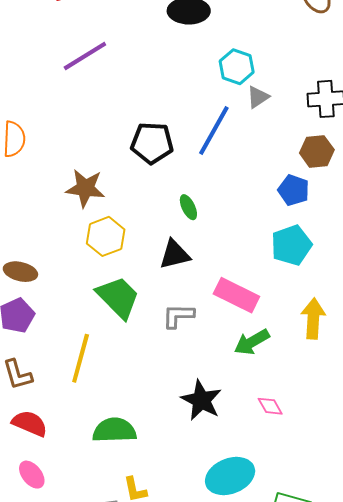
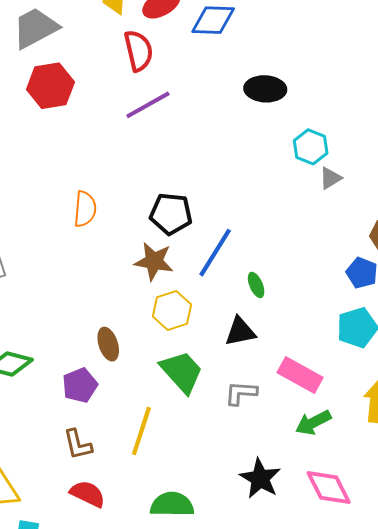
purple line: (85, 56) -> (148, 105), moved
blue line: (214, 130) -> (215, 253), moved
black pentagon: (152, 143) -> (171, 214), moved
brown ellipse: (20, 272) -> (108, 344), moved, turned 56
pink diamond: (270, 406) -> (329, 488), size x1.8

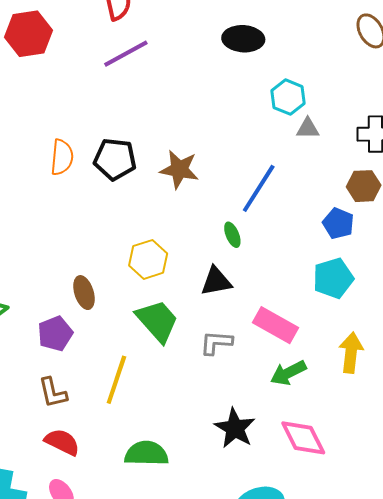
gray triangle: (330, 178) -> (308, 128), turned 30
black pentagon: (171, 214) -> (115, 159), moved
blue line: (215, 253) -> (259, 188), moved
brown star: (154, 261) -> (179, 169), moved

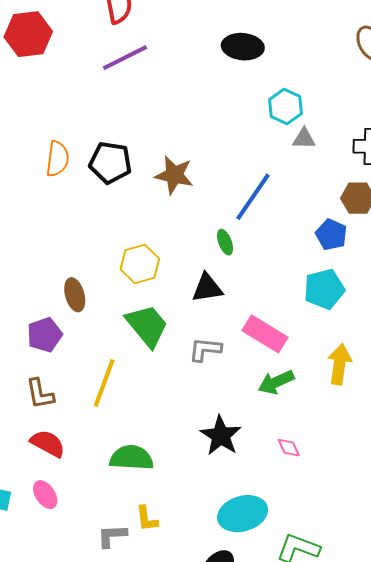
pink diamond: (303, 438) -> (289, 448), size x0.5

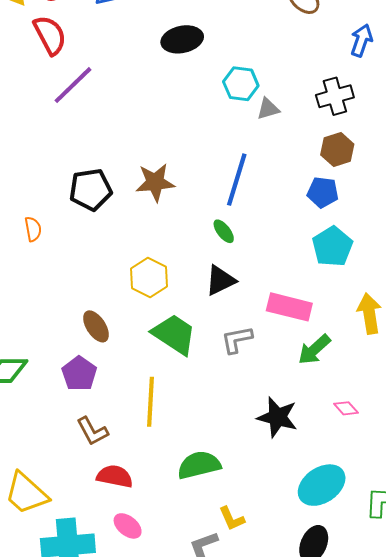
orange semicircle: (57, 159) -> (33, 229), moved, size x0.7

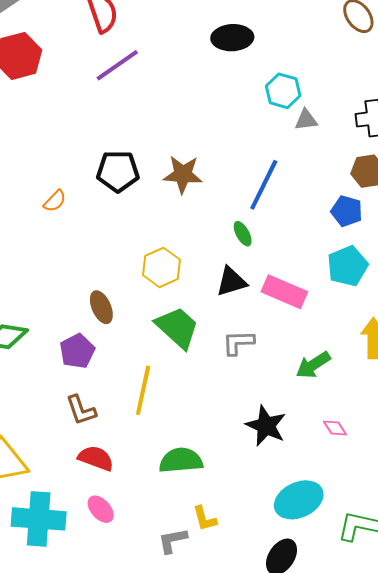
orange semicircle: (33, 229) -> (55, 201), turned 45
pink rectangle: (289, 307) -> (284, 292), moved

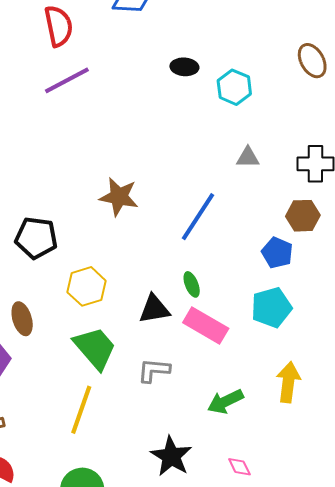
black ellipse: (232, 38) -> (184, 67), size x0.7
cyan hexagon: (283, 91) -> (234, 87), moved
black pentagon: (118, 171) -> (36, 238), moved
green ellipse: (243, 234) -> (192, 284), moved
yellow line: (143, 390) -> (81, 410), moved

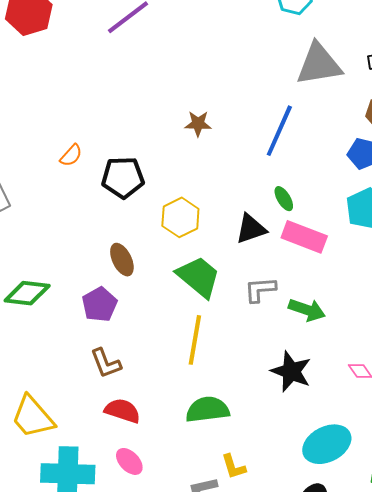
gray triangle: (248, 157) -> (319, 64), size x2.0
brown star: (119, 197) -> (198, 124), size x0.7
green arrow: (225, 401) -> (307, 310), moved, turned -126

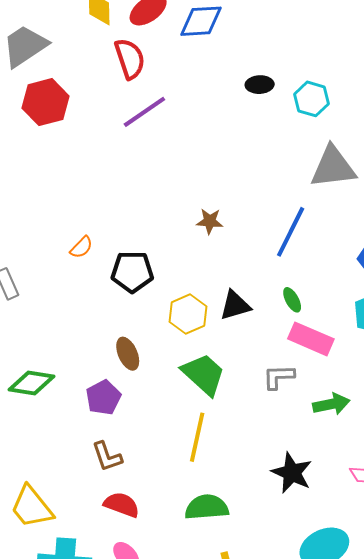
black triangle: (251, 229) -> (235, 305), moved
gray L-shape: (260, 290) -> (279, 377), moved
green arrow: (307, 310) -> (331, 404), moved, turned -33

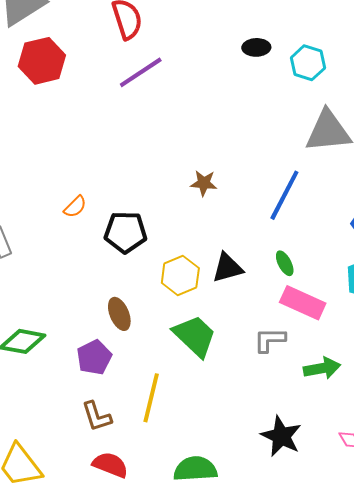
yellow line: (197, 437) -> (151, 398), moved

